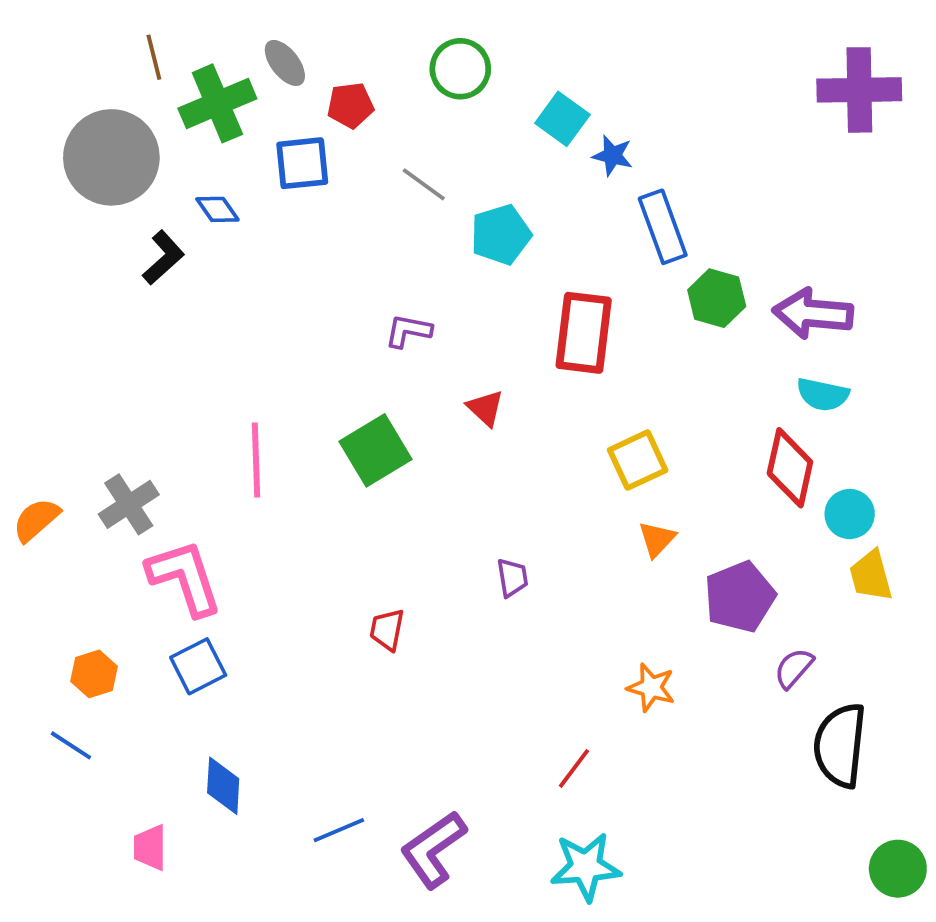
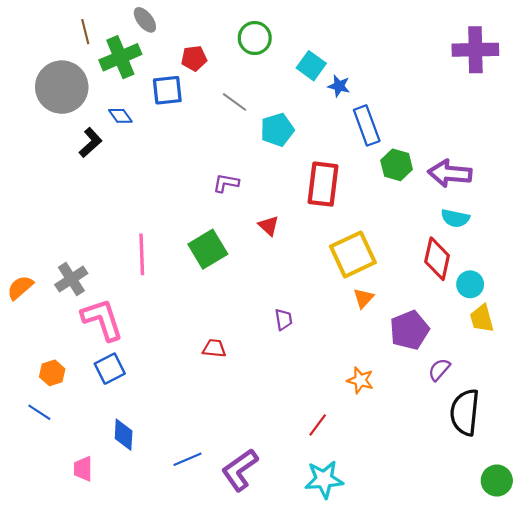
gray ellipse: (285, 63) -> (145, 20), moved
yellow square: (638, 460) -> (353, 254), size x1.4
red trapezoid: (387, 630) -> (214, 348), turned 85

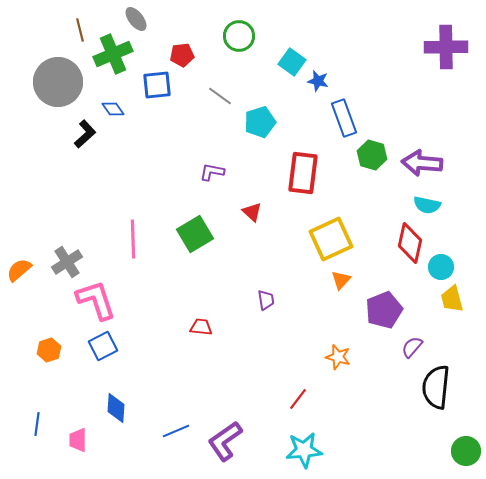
blue line: (39, 412) -> (37, 424), moved, turned 65

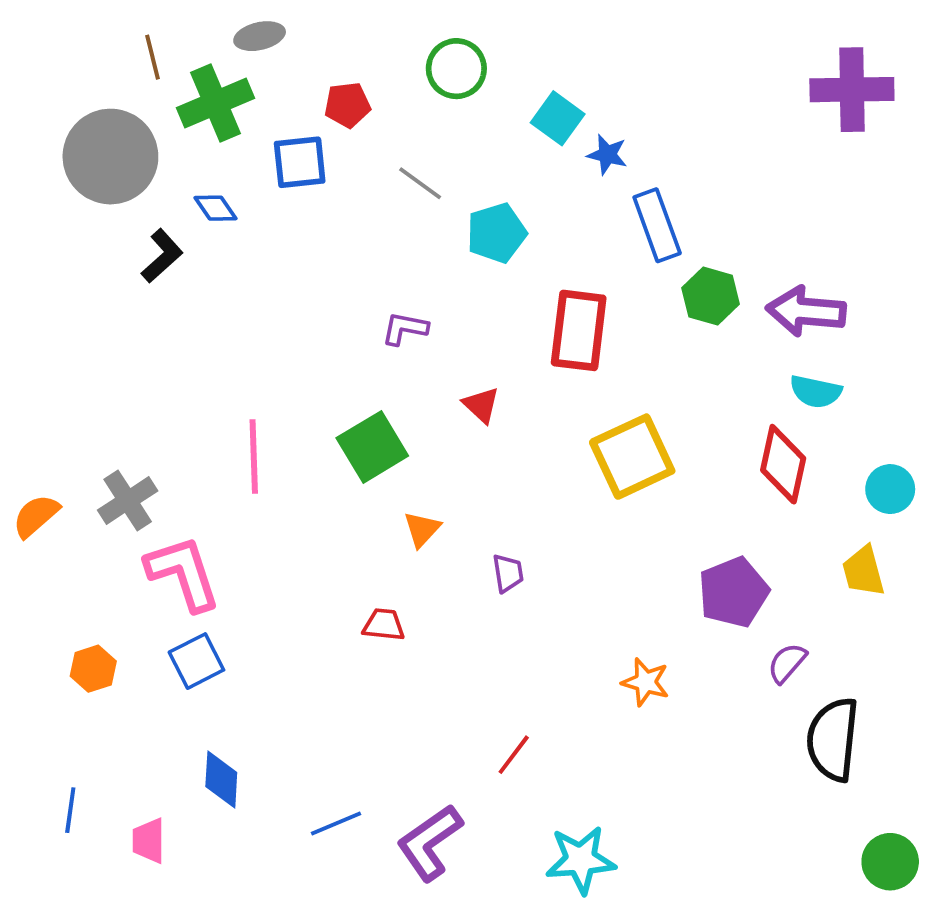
gray ellipse: (136, 19) -> (260, 36), turned -65
cyan circle: (441, 267) -> (890, 489), moved
orange triangle: (341, 280) -> (422, 529), moved
red line: (298, 399) -> (514, 755), moved

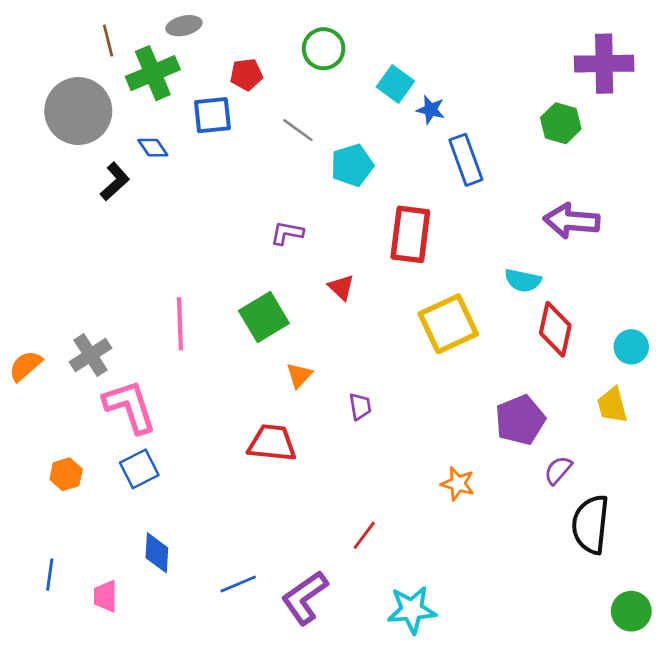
green hexagon: (711, 296) -> (561, 123), moved
cyan semicircle: (816, 392) -> (523, 280), moved
red trapezoid: (384, 625) -> (272, 443), size x1.6

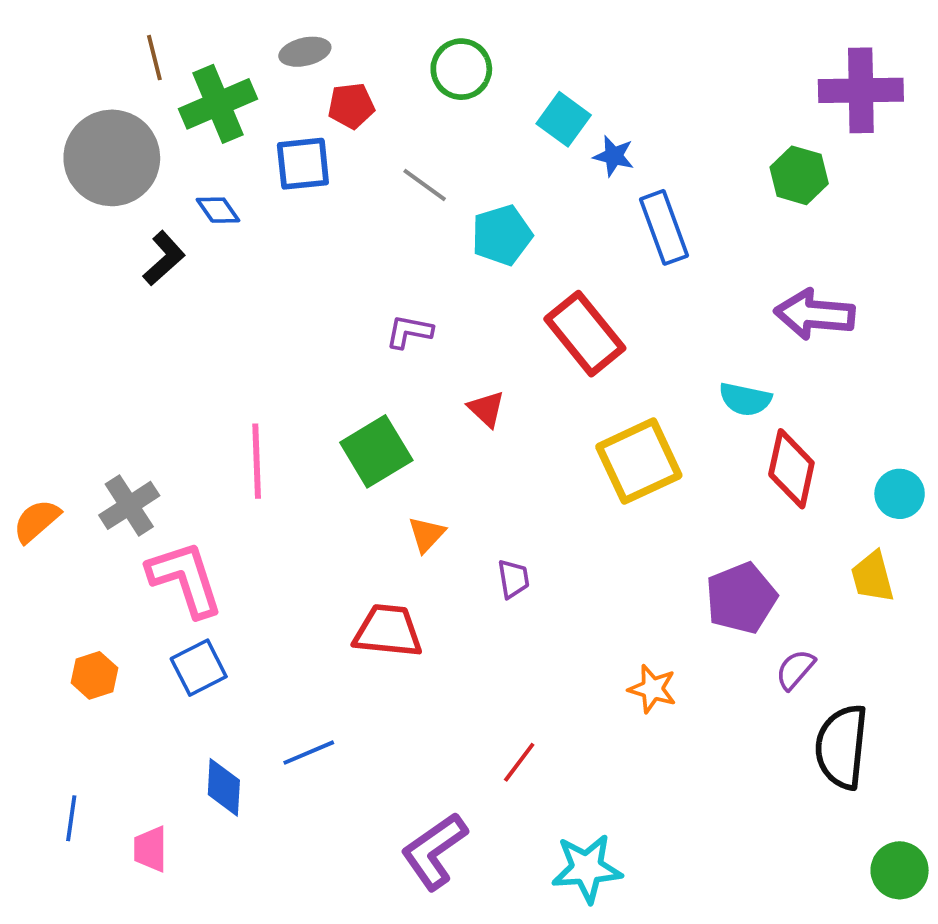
gray ellipse: (184, 26) -> (305, 52), moved
red rectangle: (410, 234) -> (585, 334), turned -46
blue line: (238, 584) -> (309, 753), moved

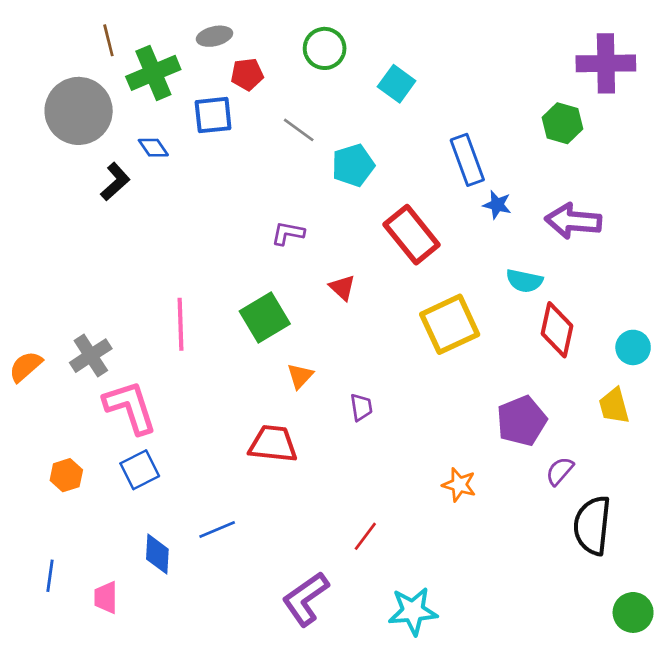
blue star: (614, 156) -> (497, 205), moved

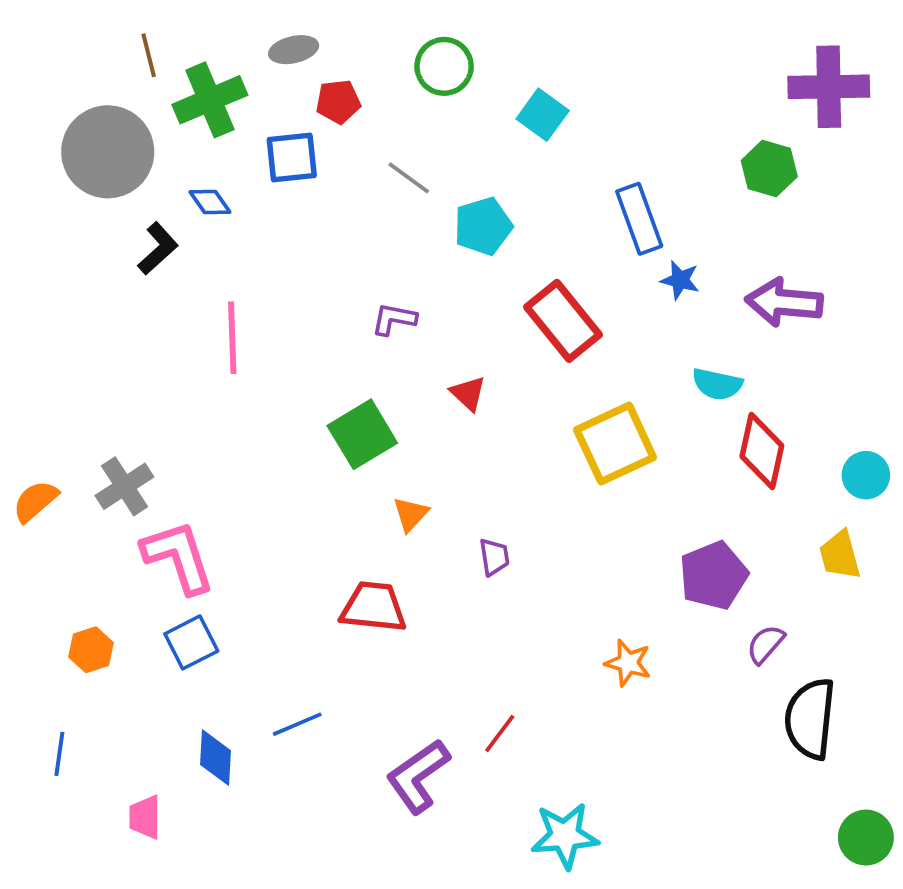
pink line: (180, 324) -> (232, 338), moved
blue line: (50, 576) -> (59, 754), moved
purple L-shape: (306, 599) -> (418, 776), moved

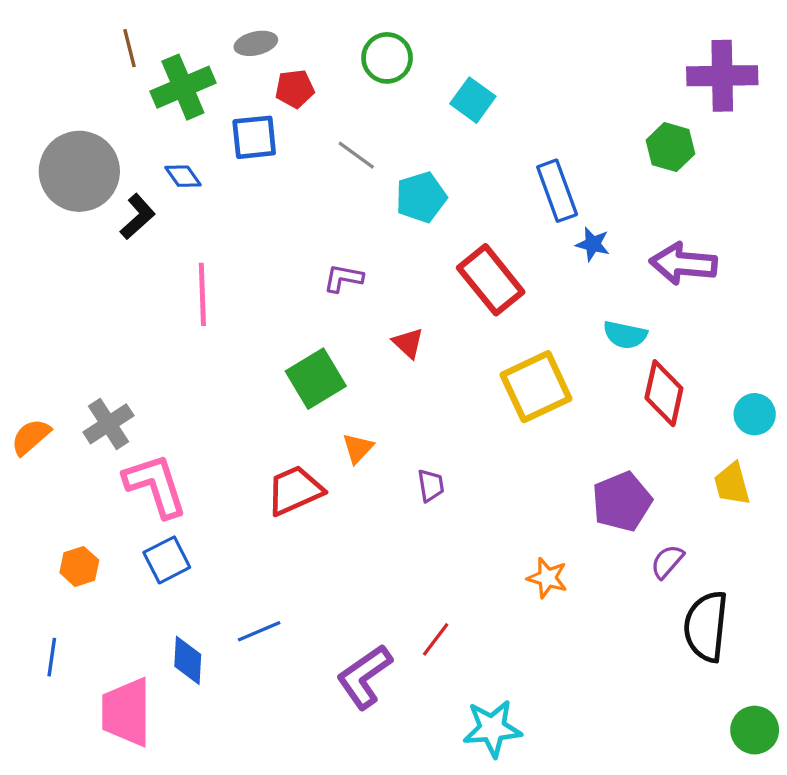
gray circle: (108, 152) -> (79, 171), moved
red trapezoid: (373, 607) -> (295, 490), moved, turned -30
pink trapezoid: (145, 817) -> (126, 712), size x1.8

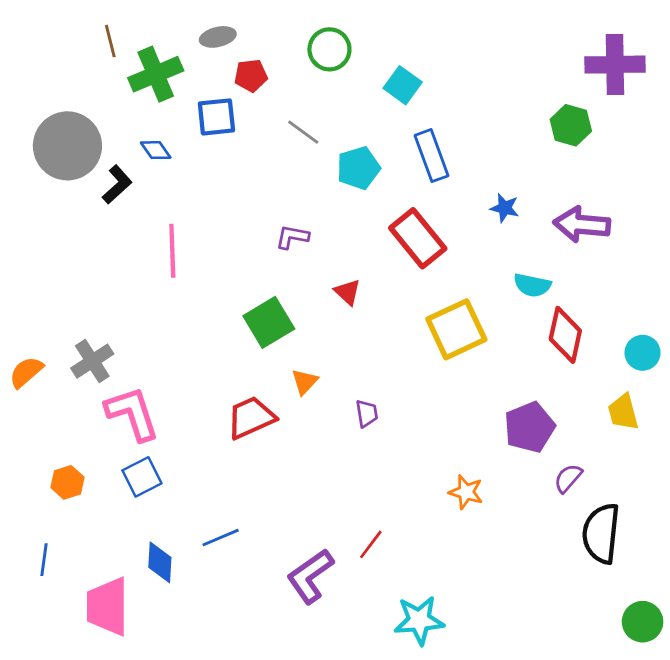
blue rectangle: (557, 191) -> (432, 156), moved

